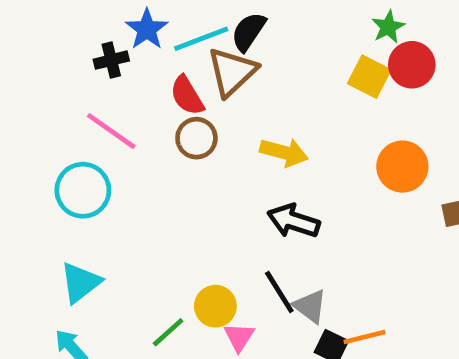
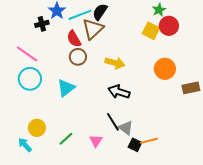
pink line: (111, 131) -> (27, 54), moved
cyan triangle: (80, 283) -> (66, 88), moved
yellow circle: (215, 306) -> (37, 128), moved

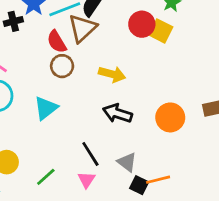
red circle: (169, 26) -> (142, 24), moved
orange circle: (165, 69) -> (170, 117), moved
black line: (113, 122) -> (90, 154), moved

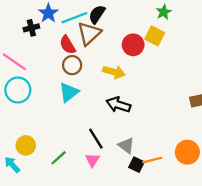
red circle: (142, 24) -> (133, 45), moved
cyan triangle: (46, 108) -> (69, 92), moved
orange circle: (170, 117) -> (187, 152), moved

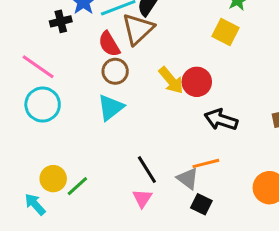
red circle: (133, 45) -> (197, 82), moved
yellow arrow: (114, 72) -> (171, 80), turned 35
black arrow: (118, 105) -> (221, 120), moved
green line: (59, 158) -> (77, 186), moved
orange line: (152, 160) -> (206, 163), moved

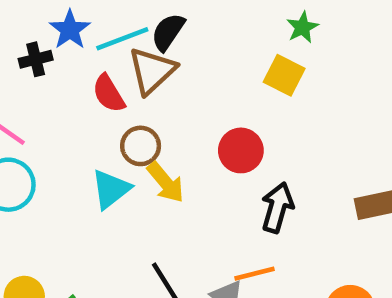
brown circle: (115, 71) -> (141, 146), moved
yellow arrow: (171, 80) -> (166, 182), moved
black arrow: (221, 120) -> (277, 207), turned 88

